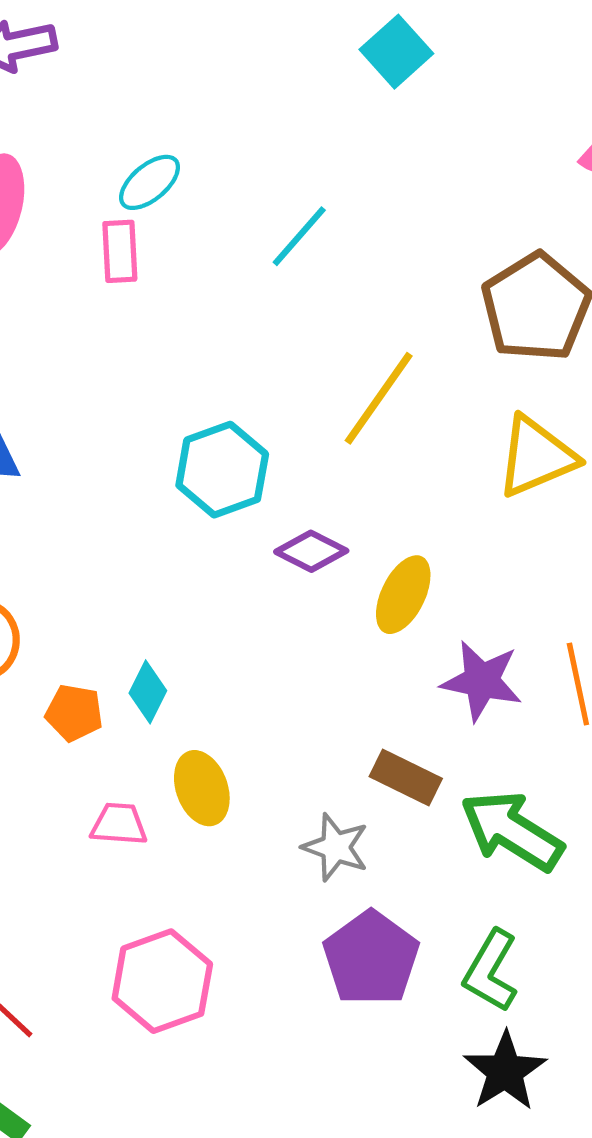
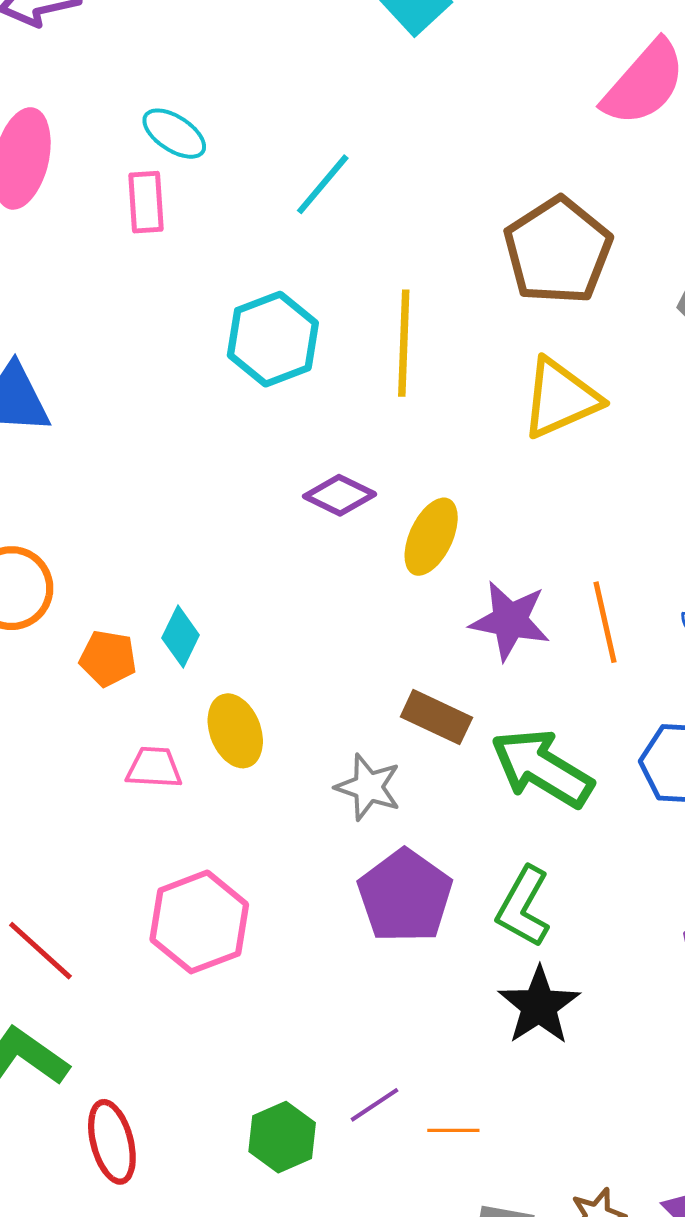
cyan ellipse: (150, 182) -> (174, 134), turned 74
yellow line: (379, 398) -> (404, 343), turned -32
cyan hexagon: (222, 470) -> (273, 339), moved

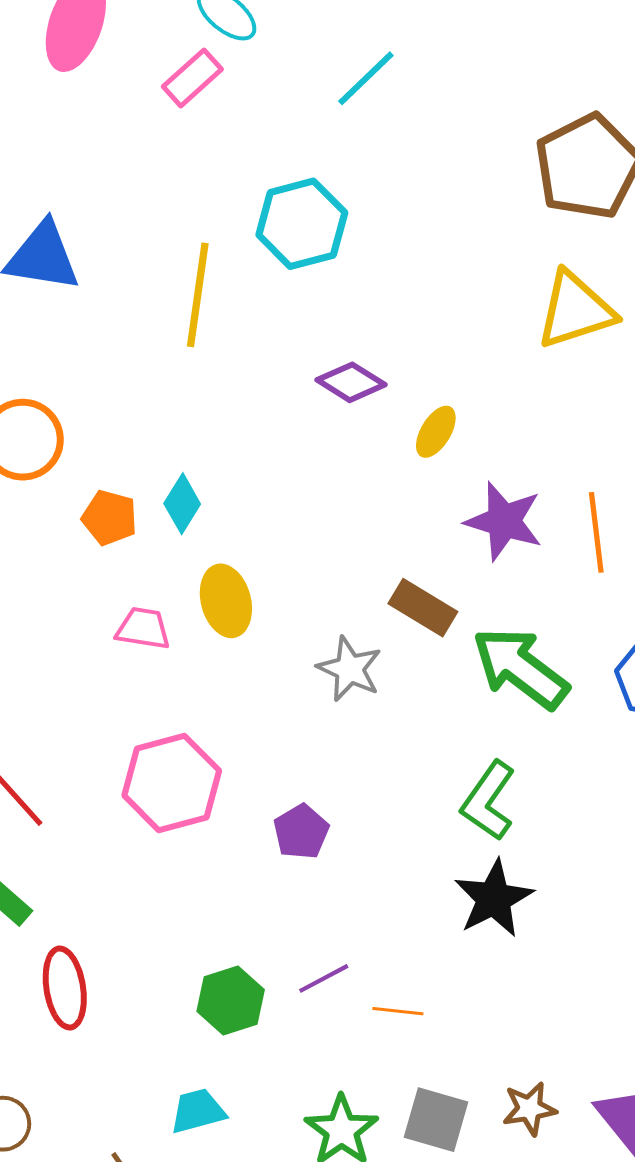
pink rectangle: (146, 202) -> (192, 78), turned 46
yellow line: (404, 343) -> (198, 295), moved
yellow ellipse: (431, 537) -> (436, 432), size x0.7
purple pentagon: (405, 896) -> (301, 832), moved, size x0.6

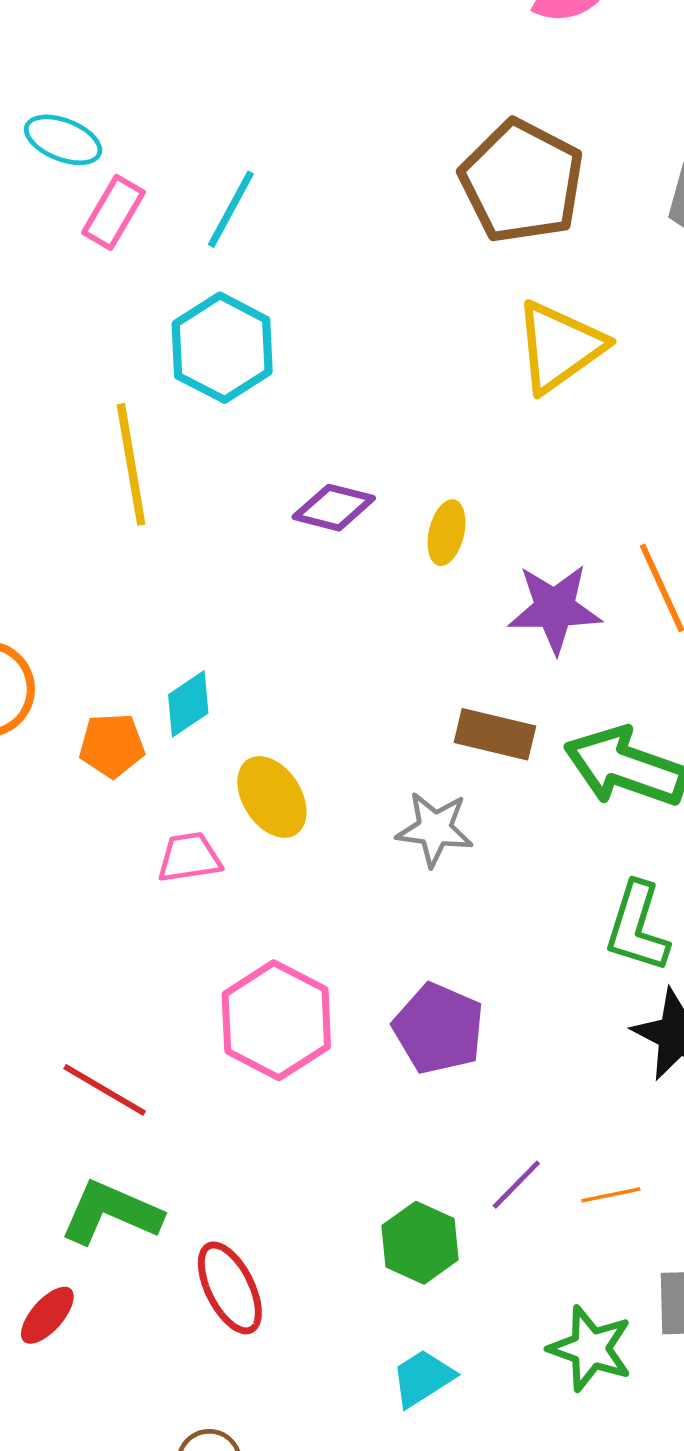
pink rectangle: (192, 78) -> (113, 212), moved
cyan line: (366, 78) -> (231, 209), moved
cyan diamond: (182, 504) -> (188, 704), turned 42
purple pentagon: (301, 832) -> (439, 1029), size x1.4

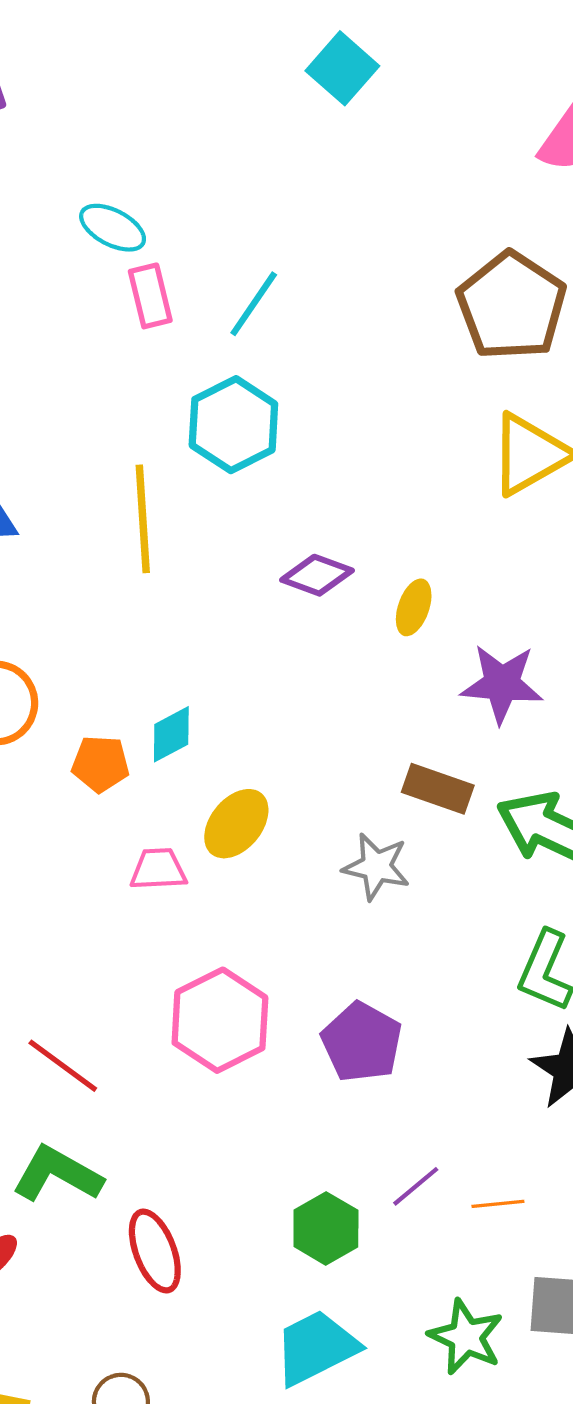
pink rectangle: (113, 212) -> (150, 296), turned -50
yellow ellipse: (272, 797) -> (236, 824), turned 66
cyan trapezoid: (423, 1378) -> (316, 1348), size x1.5

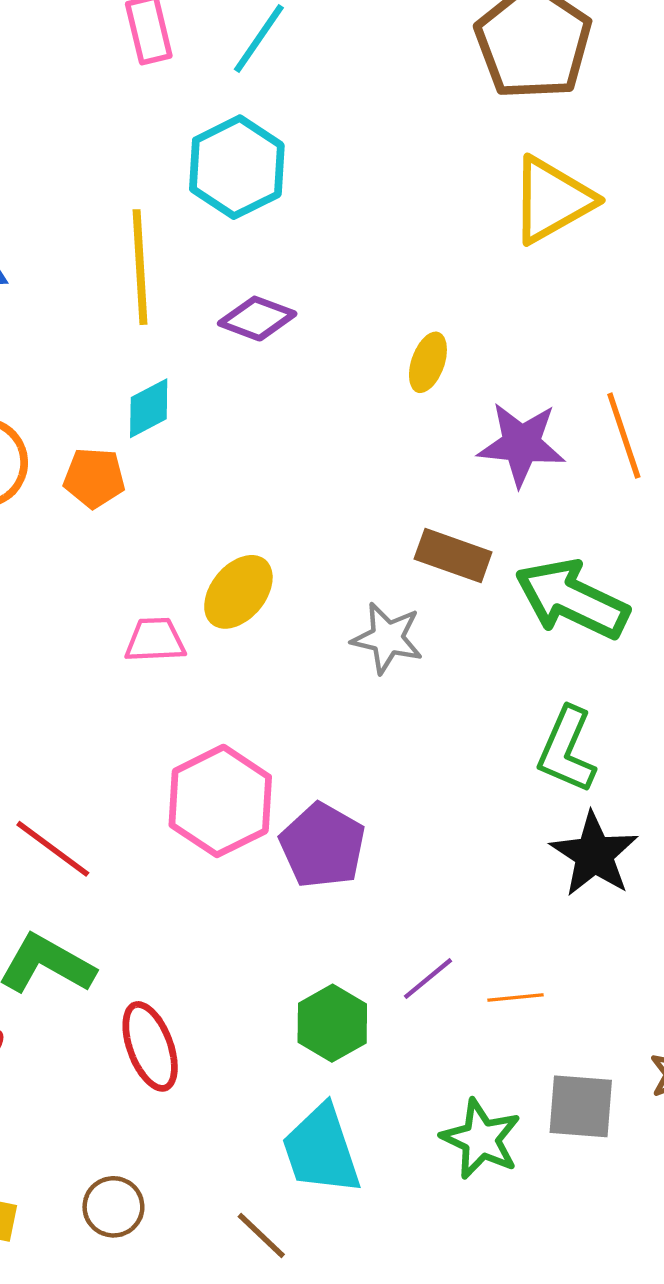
purple diamond: (317, 575) -> (257, 319), moved
cyan diamond: (171, 734) -> (149, 408), moved
orange pentagon: (100, 764) -> (94, 478), moved
purple pentagon: (362, 1042) -> (323, 846), moved
cyan trapezoid: (316, 1348) -> (321, 1150), turned -82

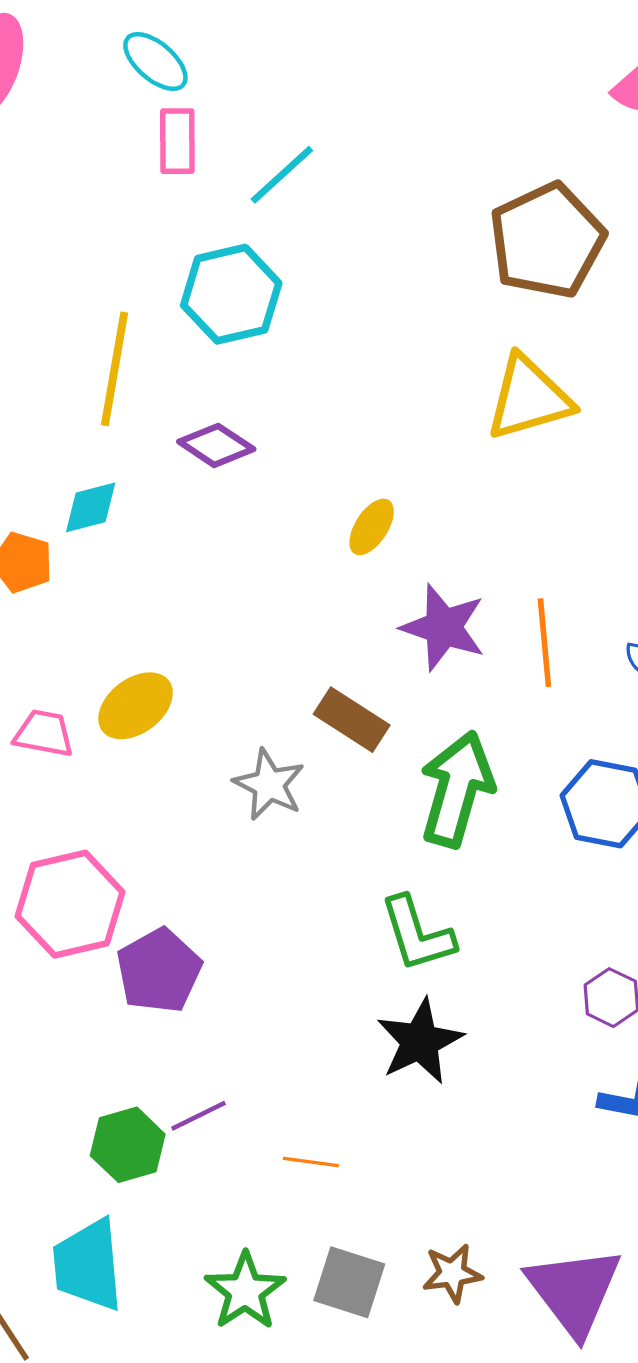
green arrow: (572, 599) -> (457, 789), turned 67
green L-shape: (567, 750) -> (417, 934), turned -54
purple line: (428, 979) -> (199, 1116), moved

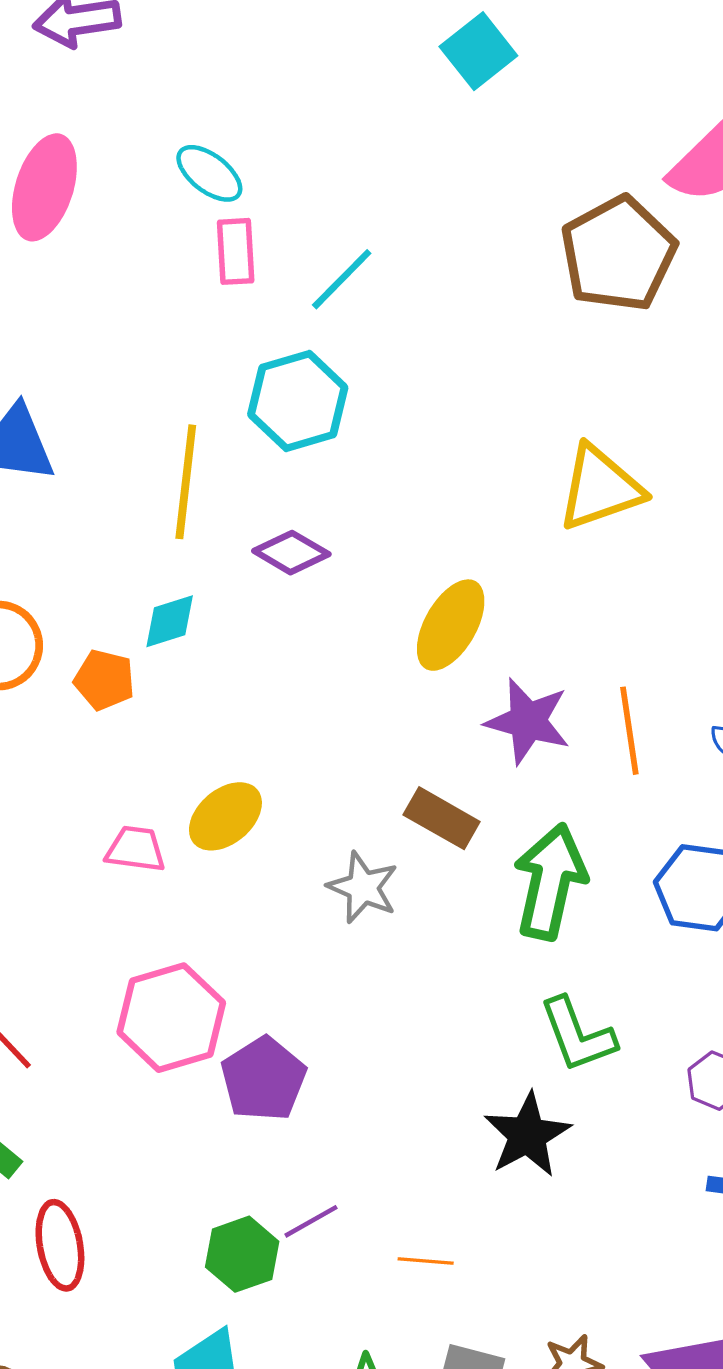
brown pentagon: (547, 241) -> (618, 254), moved
yellow ellipse: (372, 527) -> (451, 625), size x1.6
green L-shape: (417, 934) -> (578, 1035), moved

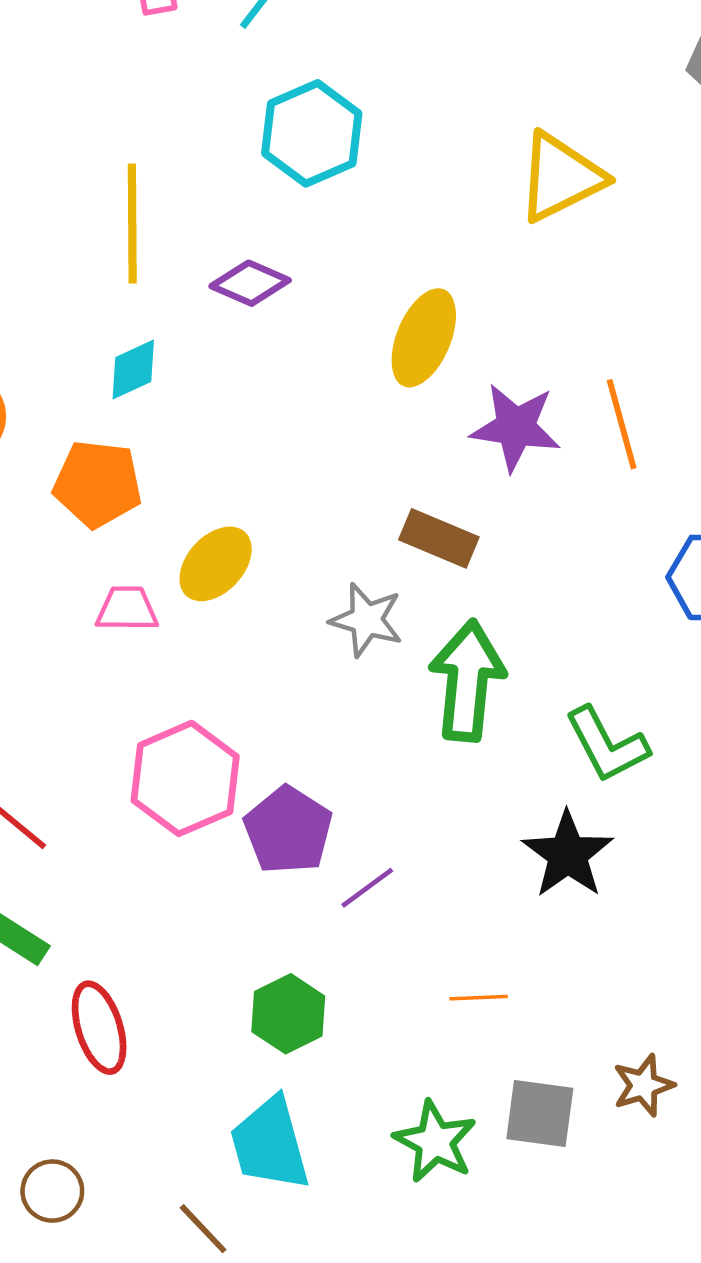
cyan hexagon: (298, 401) -> (312, 133), moved
orange pentagon: (104, 680) -> (98, 484), moved, size x1.4
green arrow: (550, 882) -> (467, 681), moved
purple line: (311, 1221) -> (367, 888), moved

